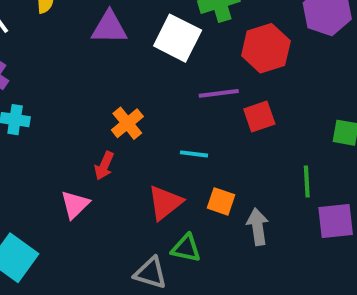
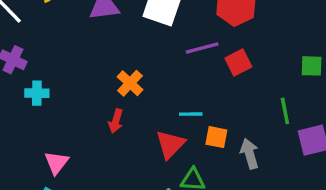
cyan line: (194, 154) -> (191, 114), moved
pink triangle: (75, 204) -> (56, 163), moved

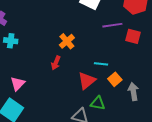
red square: (238, 62) -> (133, 36), turned 35
orange square: (216, 137) -> (115, 79), turned 32

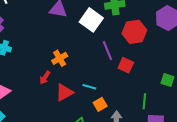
purple line: (112, 25) -> (107, 51), turned 66
red triangle: (87, 81) -> (64, 92), moved

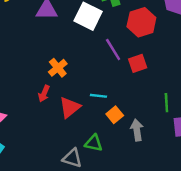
red square: (126, 65) -> (138, 63), turned -35

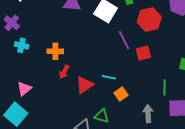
orange cross: (58, 68) -> (55, 51), moved, turned 35
gray arrow: (137, 130) -> (148, 114), moved

